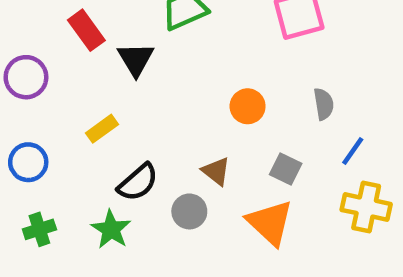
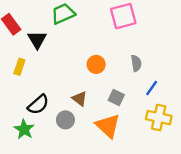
yellow rectangle: (102, 129) -> (19, 67), moved, turned -35

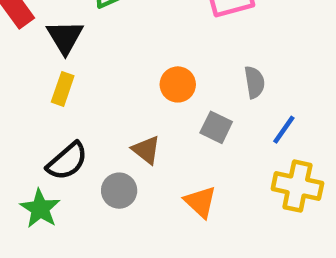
yellow rectangle: (19, 67) -> (63, 89), moved
gray square: (116, 97) -> (216, 127), moved
orange triangle: (108, 126) -> (200, 202), size x0.7

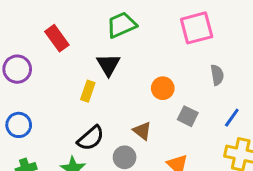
black triangle: (65, 37) -> (108, 65), moved
gray semicircle: (255, 82) -> (217, 75), moved

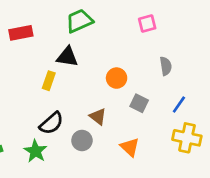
pink square: (197, 28) -> (147, 24), size x0.6
red rectangle: (57, 38) -> (21, 33), turned -65
black triangle: (108, 65) -> (67, 57), turned -50

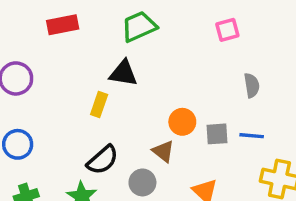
red rectangle: (21, 33) -> (63, 25), moved
orange circle: (117, 78) -> (182, 122), moved
gray square: (139, 103) -> (217, 134), turned -30
blue line: (179, 105) -> (252, 136), moved, turned 60

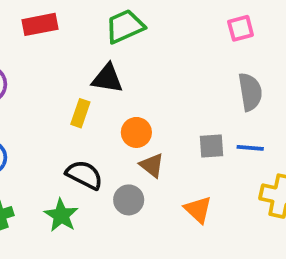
pink square: (227, 30) -> (241, 28), moved
gray semicircle: (252, 85) -> (250, 92), size x1.4
orange circle: (182, 122) -> (136, 132), moved
black semicircle: (103, 160) -> (84, 175), turned -112

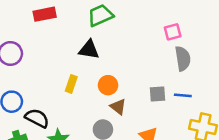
pink square: (241, 28) -> (173, 32), moved
yellow rectangle: (80, 113) -> (71, 84), moved
black semicircle: (84, 175) -> (37, 118), moved

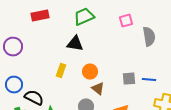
pink square: (173, 32) -> (126, 21), moved
gray semicircle: (183, 59) -> (149, 37), moved

